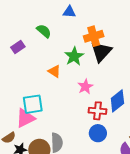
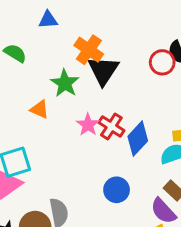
orange cross: (94, 36) -> (89, 50), turned -30
red cross: (98, 111) -> (111, 126), moved, turned 36

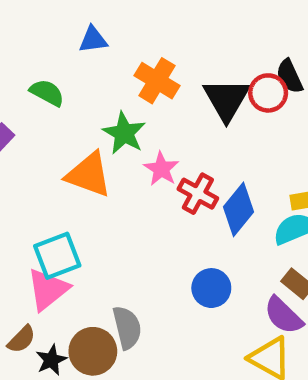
black triangle: (103, 70) -> (226, 99), moved
orange triangle: (40, 109) -> (89, 175), size x1.6
pink star: (88, 125) -> (161, 169), moved

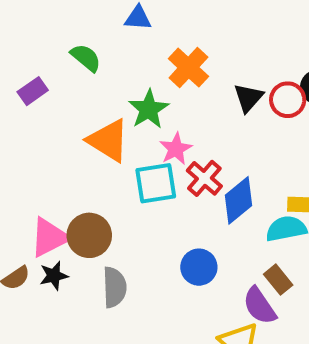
black triangle: (226, 99) -> (248, 98), size x0.7
cyan square: (57, 256) -> (156, 183), moved
brown circle: (93, 351) -> (89, 235), moved
black star: (51, 360) -> (54, 276), moved

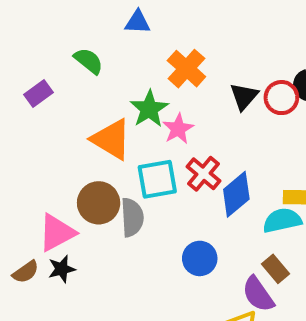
pink star: (176, 149) -> (178, 129), moved
brown circle: (89, 235) -> (99, 203), moved
gray semicircle: (114, 287) -> (132, 217), moved

